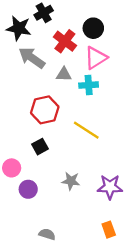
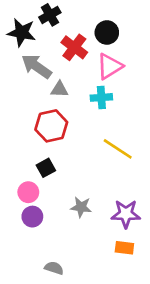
gray triangle: (64, 74) -> (59, 89), moved
yellow line: (86, 130) -> (118, 149), moved
pink circle: (12, 168) -> (28, 192), moved
orange rectangle: (109, 230) -> (124, 248), moved, turned -63

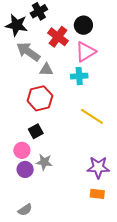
gray star: (81, 207) -> (44, 162), moved
gray semicircle: (54, 268) -> (25, 210), moved, turned 128

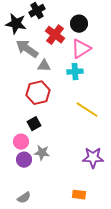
orange rectangle: (97, 194) -> (79, 195), moved

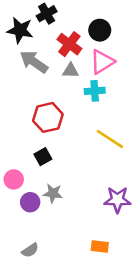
gray triangle: (44, 66) -> (71, 71), moved
pink circle: (21, 142) -> (14, 179), moved

